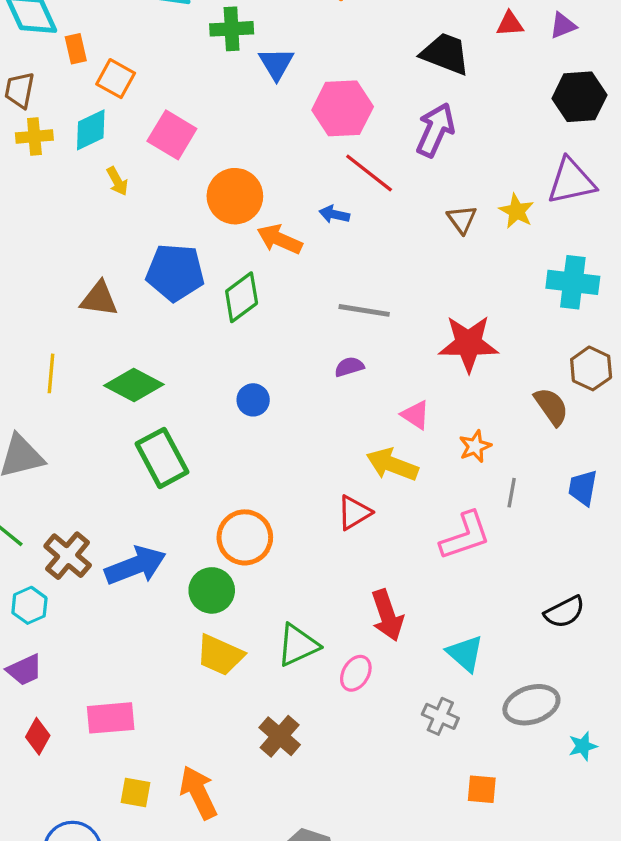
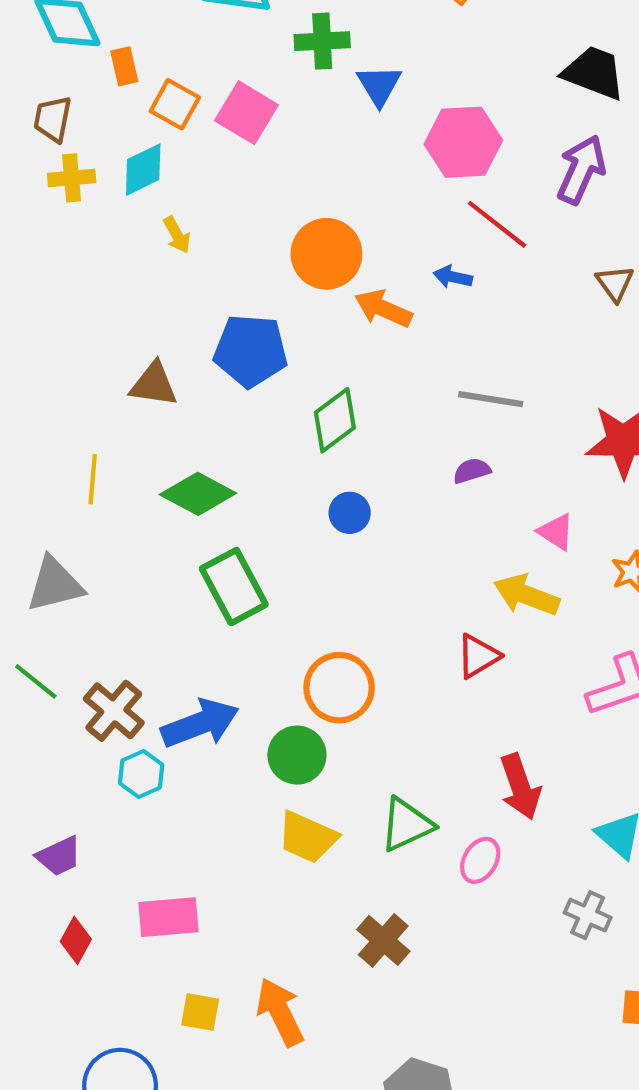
pink square: (172, 135) -> (246, 113), moved
green diamond: (242, 297) -> (335, 420), moved
cyan hexagon: (29, 605) -> (141, 774), moved

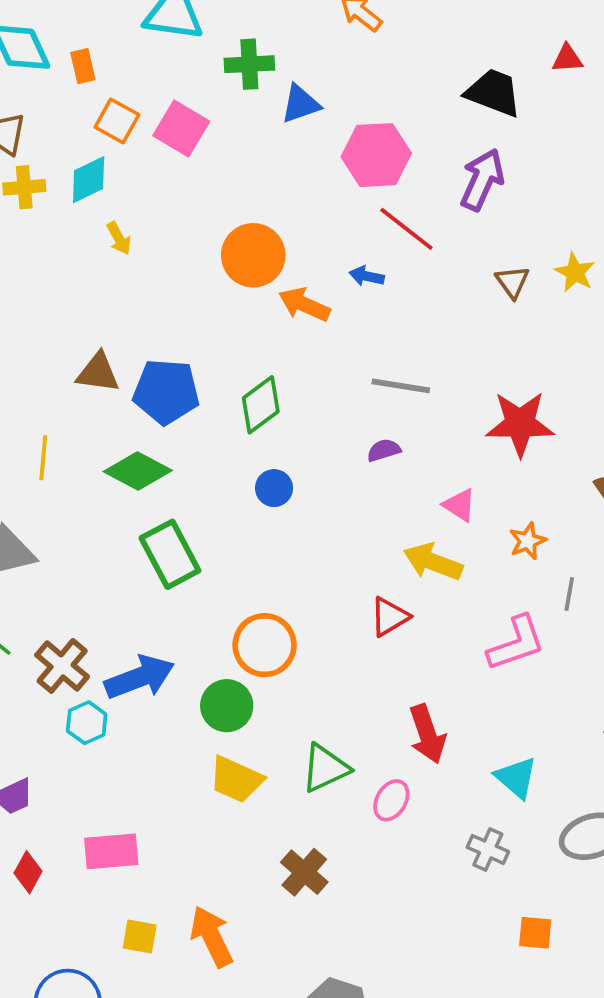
orange rectangle: (124, 66) -> (83, 66), moved
blue triangle: (379, 85) -> (301, 104), turned 42
blue pentagon: (251, 351) -> (166, 392), moved

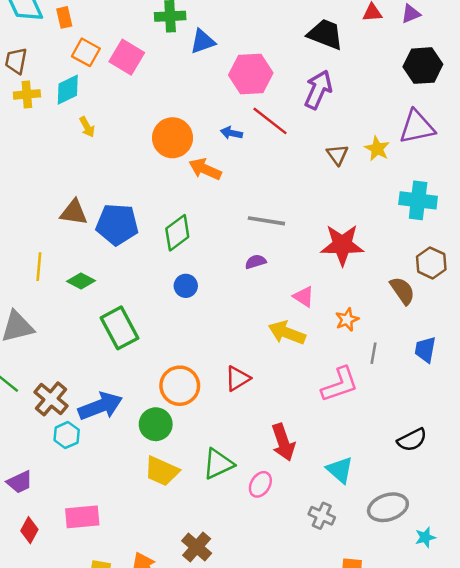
blue arrow: (367, 276) -> (231, 133), moved
green diamond: (138, 471) -> (81, 281), moved, size x0.7
red triangle: (389, 617) -> (238, 378), moved
brown cross: (304, 872) -> (197, 547), moved

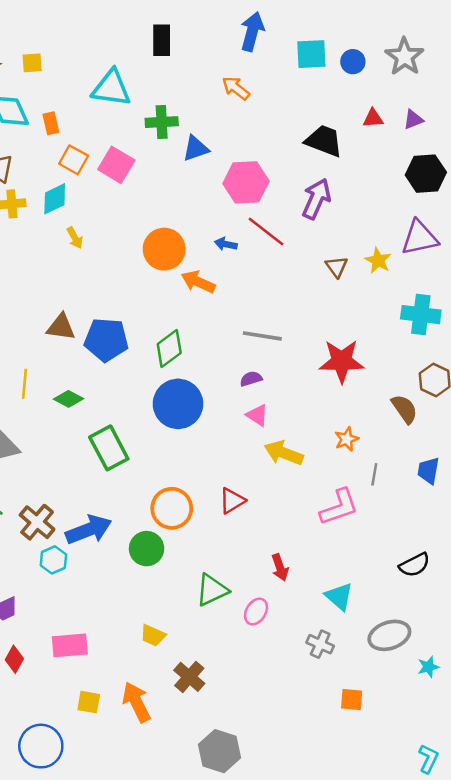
blue circle: (186, 286) -> (178, 404), size x2.0
pink triangle: (304, 297) -> (257, 415), moved
red arrow: (283, 442) -> (280, 567), size x0.7
yellow trapezoid: (162, 471) -> (153, 635), moved, size x0.7

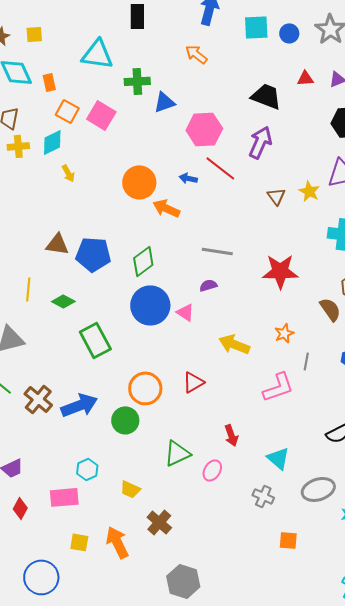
pink triangle: (257, 415) -> (185, 312), moved
cyan hexagon: (53, 560) -> (87, 469), moved

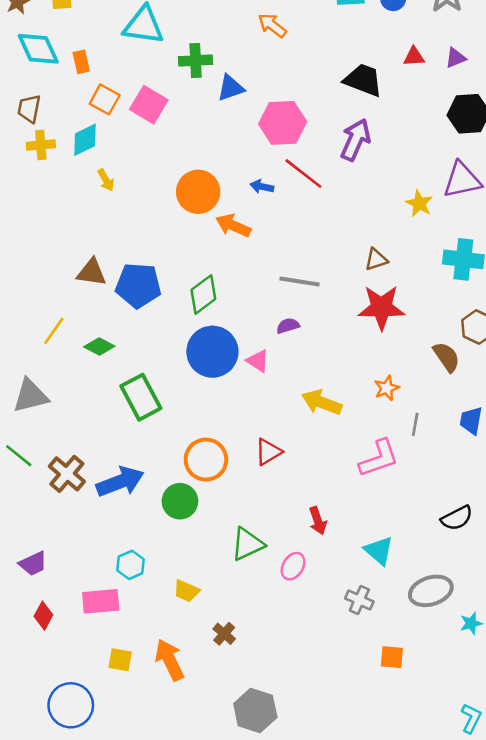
brown triangle: (276, 196) -> (376, 259), moved, turned 48
yellow line: (28, 289) -> (54, 331), turned 30
brown cross: (159, 522) -> (224, 634), size x0.7

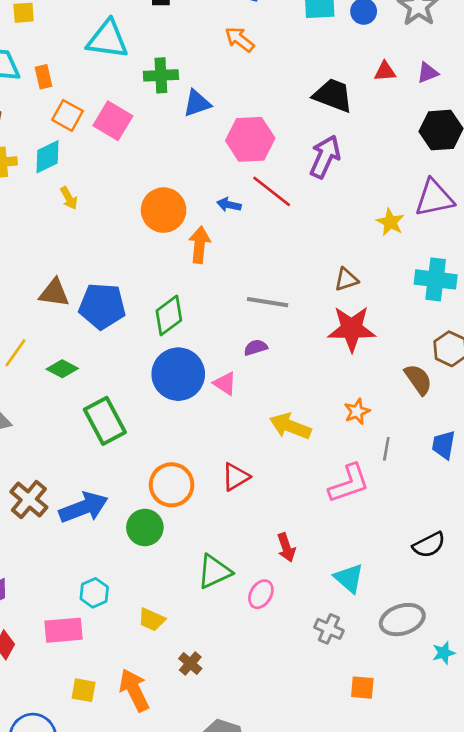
orange arrow: (233, 226) -> (200, 245), turned 72

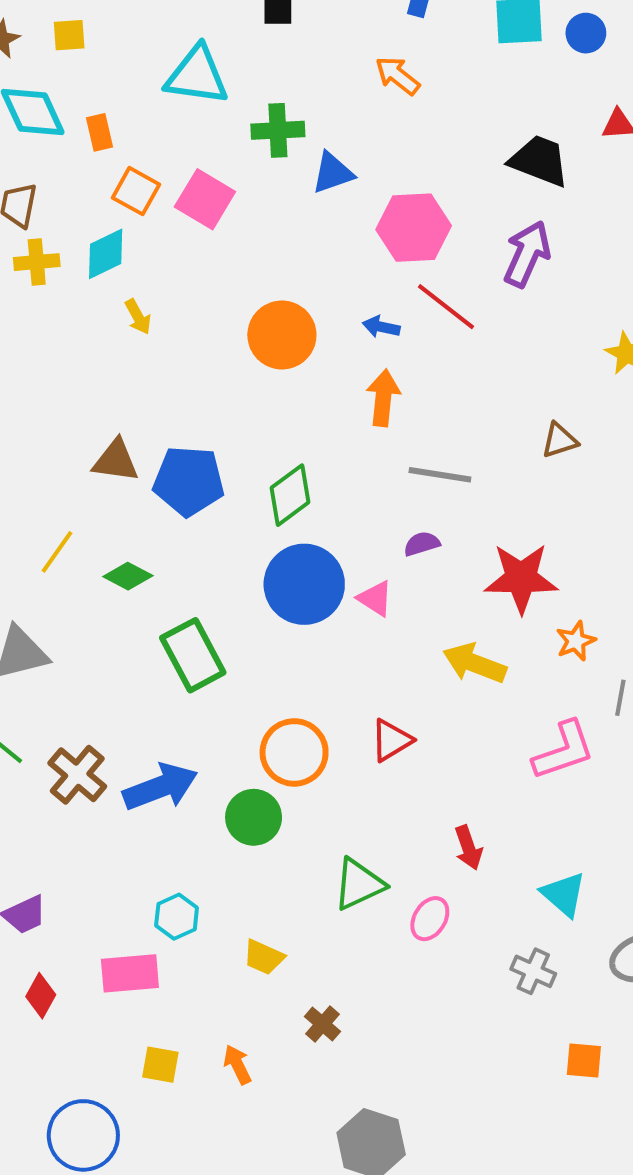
orange arrow: (200, 245) -> (383, 398), moved
red star: (352, 329) -> (521, 578), moved
orange arrow: (134, 690) -> (237, 1065), size x0.6

